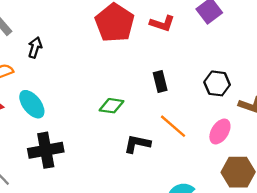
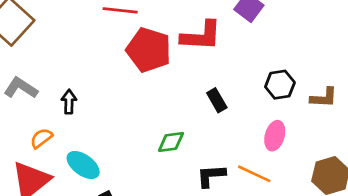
red L-shape: (162, 23) -> (201, 36), size x1.5
orange line: (173, 126) -> (254, 174), moved
pink ellipse: (220, 131) -> (275, 136), moved

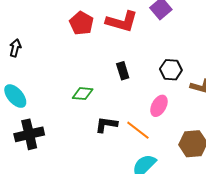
red pentagon: (149, 50) -> (81, 23), size x0.7

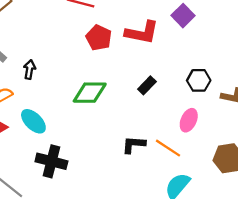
black rectangle: (123, 71) -> (147, 85), turned 66
green diamond: (83, 94) -> (90, 93), moved, size x1.5
black cross: (29, 134) -> (51, 161), turned 32

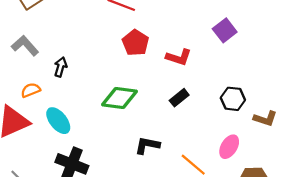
red L-shape: (142, 33) -> (179, 57), moved, size x0.7
pink ellipse: (189, 120) -> (229, 147), moved
black L-shape: (134, 145) -> (147, 145), moved

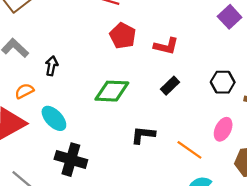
purple square: (225, 30) -> (230, 17), moved

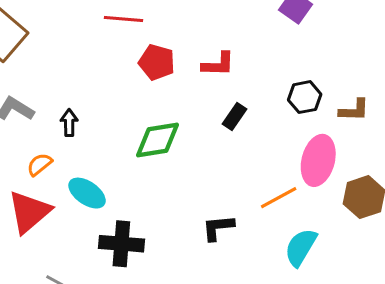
pink ellipse: (223, 129) -> (318, 160), size x1.5
black L-shape: (143, 135) -> (218, 228), moved
orange line: (189, 150) -> (279, 198), turned -52

